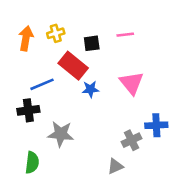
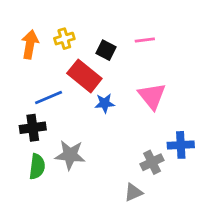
black square: (92, 43) -> (106, 50), turned 35
green semicircle: (32, 163) -> (37, 166), moved

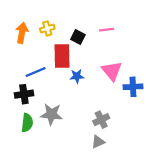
red rectangle: (84, 76) -> (62, 56), turned 50
blue cross: (181, 145) -> (133, 87), moved
gray cross: (152, 162) -> (101, 120), moved

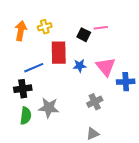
black square: (78, 37) -> (84, 35), moved
blue star: (77, 76) -> (80, 66), moved
gray cross: (101, 120) -> (95, 102), moved

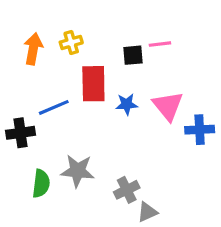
black square: (84, 35) -> (133, 55), turned -32
black cross: (23, 89) -> (20, 133), moved
gray cross: (95, 102) -> (127, 190), moved

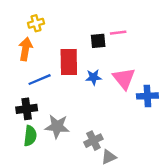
yellow cross: (71, 42) -> (36, 23), moved
orange arrow: (33, 49) -> (25, 49), moved
black cross: (20, 133) -> (27, 109), moved

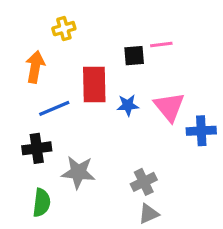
yellow cross: (36, 23) -> (64, 29), moved
green semicircle: (30, 136) -> (42, 203), moved
gray cross: (93, 141) -> (144, 182), moved

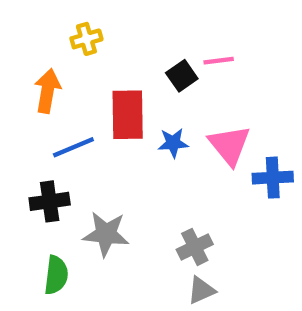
black square: (134, 56) -> (182, 76), turned -30

